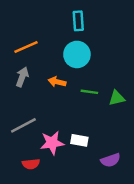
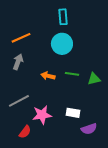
orange arrow: (57, 82) -> (48, 76), moved
white rectangle: (79, 140) -> (73, 113), moved
red semicircle: (31, 164) -> (25, 132), turned -48

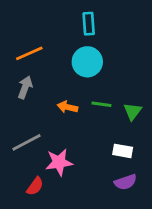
green triangle: (94, 79) -> (133, 111), turned -40
white rectangle: (73, 113) -> (123, 151), moved

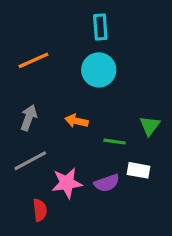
gray arrow: (25, 87) -> (29, 118), moved
green line: (101, 104) -> (115, 142), moved
purple semicircle: (125, 182) -> (107, 183), moved
red semicircle: (35, 186) -> (40, 210), turned -42

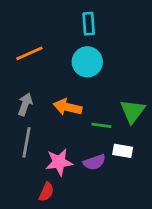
orange arrow: (76, 121) -> (68, 107), size x1.4
green triangle: (150, 126) -> (133, 111), size x1.4
gray line: (30, 161) -> (27, 142), turned -52
red semicircle: (40, 210) -> (46, 192), moved, turned 30

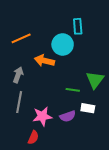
cyan rectangle: (89, 24) -> (78, 26), moved
orange arrow: (68, 107) -> (44, 61), moved

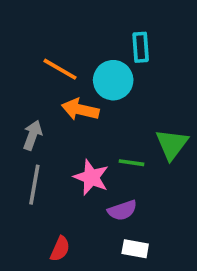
orange line: (21, 38) -> (60, 69), moved, turned 54
white rectangle: (88, 108) -> (135, 249), moved
pink star: (42, 116) -> (91, 177), moved, turned 30

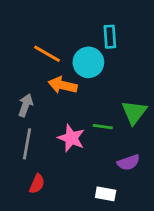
purple semicircle: (122, 210) -> (128, 162), moved
red semicircle: (60, 249) -> (37, 184), moved

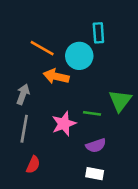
pink star: (71, 138) -> (64, 124), turned 30
purple semicircle: (128, 162) -> (96, 145), moved

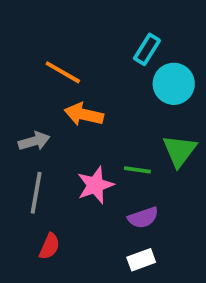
cyan rectangle: (98, 33) -> (147, 49), turned 36
cyan circle: (79, 56) -> (174, 84), moved
gray arrow: (23, 94) -> (34, 141), turned 54
white rectangle: (95, 174) -> (141, 260), turned -30

